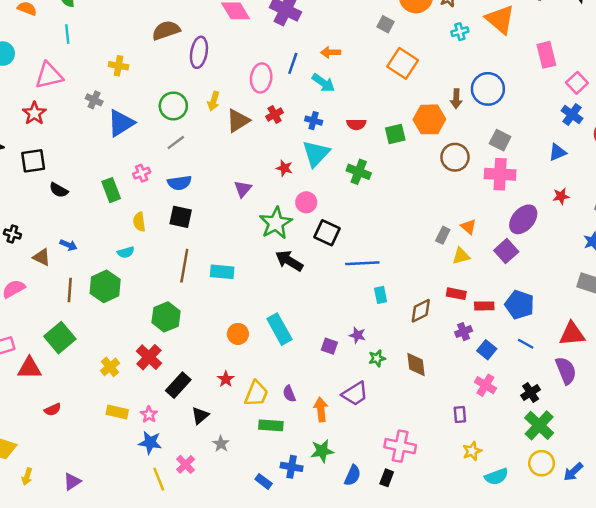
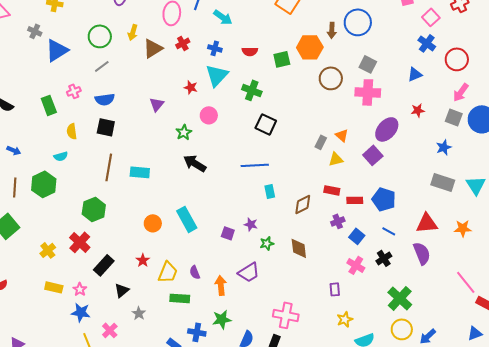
green star: (276, 223) -> (184, 132), size x0.6
black square: (327, 233) -> (266, 124), moved
black cross: (531, 392) -> (384, 258), moved

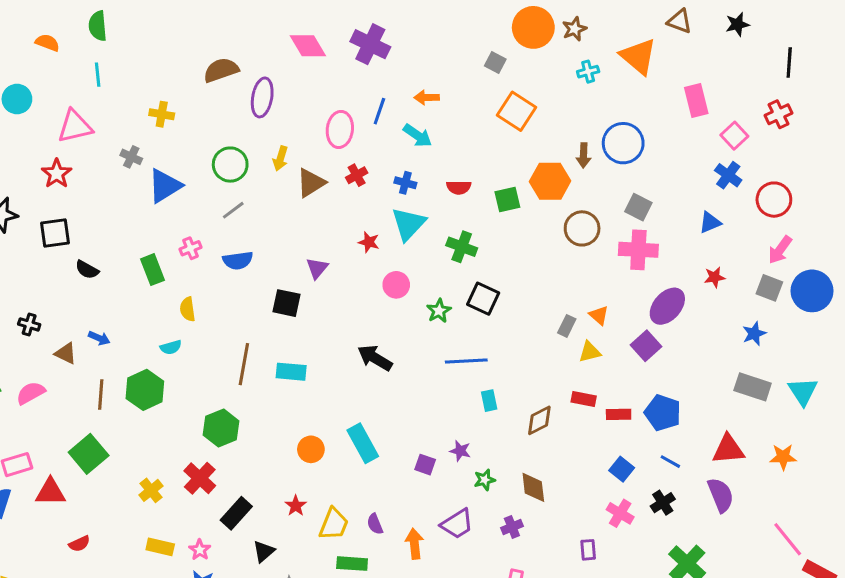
black square: (106, 127) -> (287, 303), moved
green star: (184, 132) -> (439, 311), moved
purple cross: (338, 221) -> (512, 527), moved

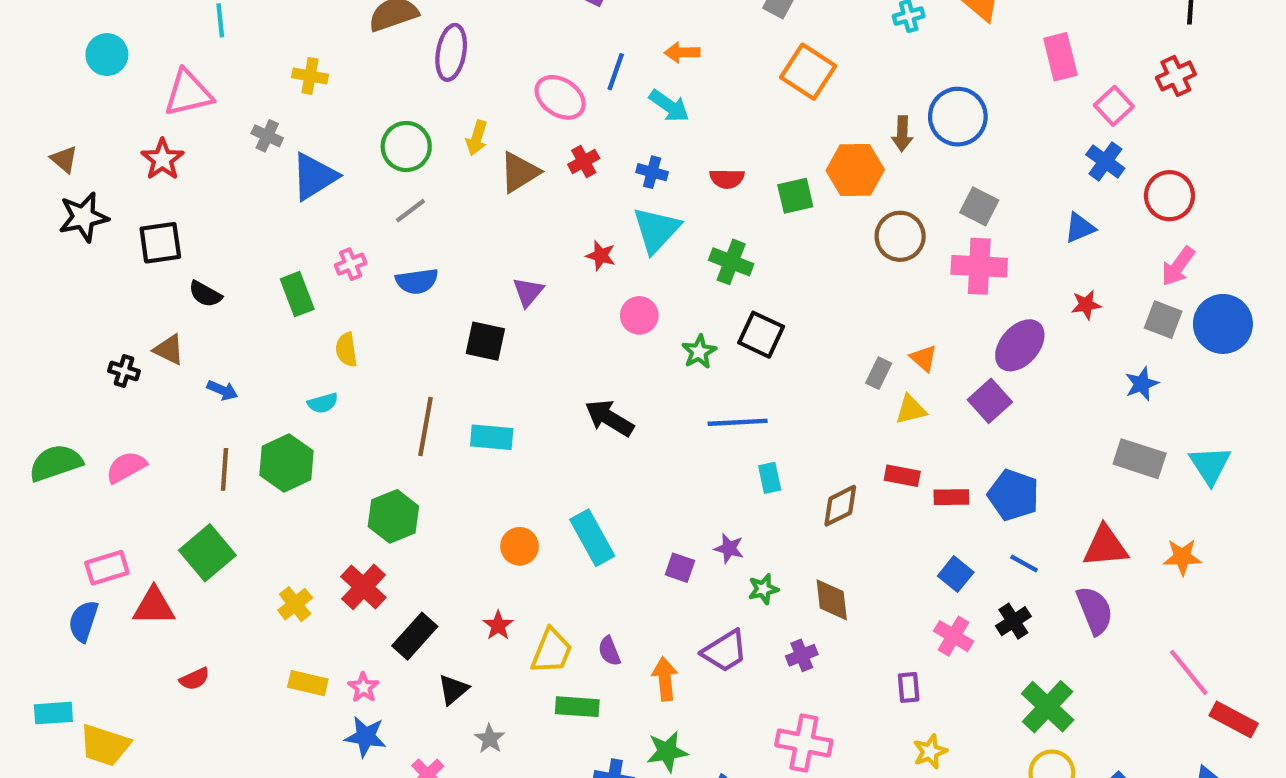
pink ellipse: (340, 129) -> (560, 97), turned -64
brown triangle: (66, 353) -> (169, 350), moved

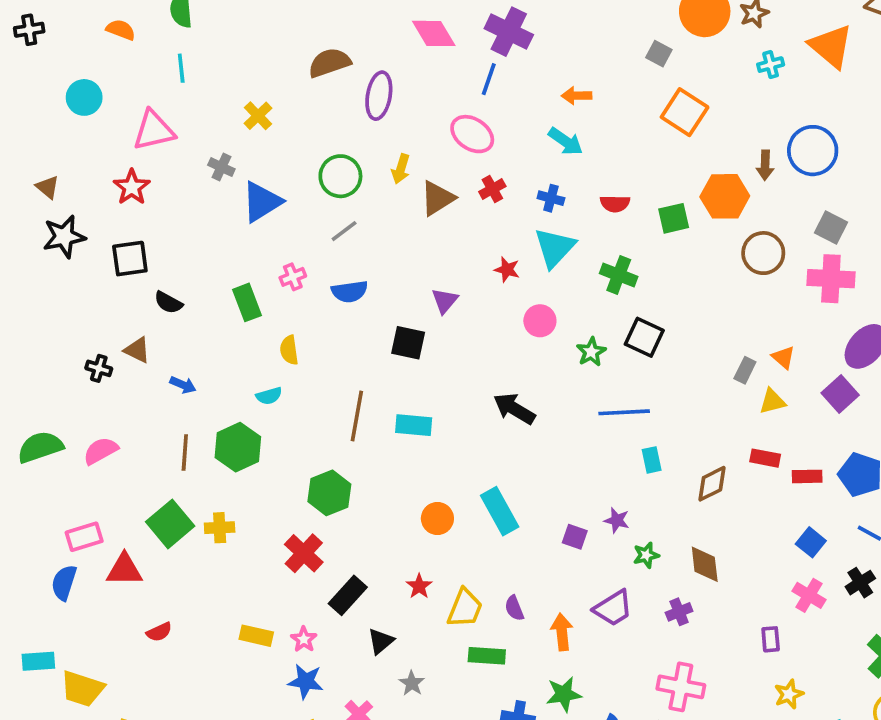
blue line: (616, 72) -> (489, 79), moved
yellow cross: (310, 76) -> (258, 116), turned 36
yellow cross: (295, 604) -> (220, 528), moved, turned 36

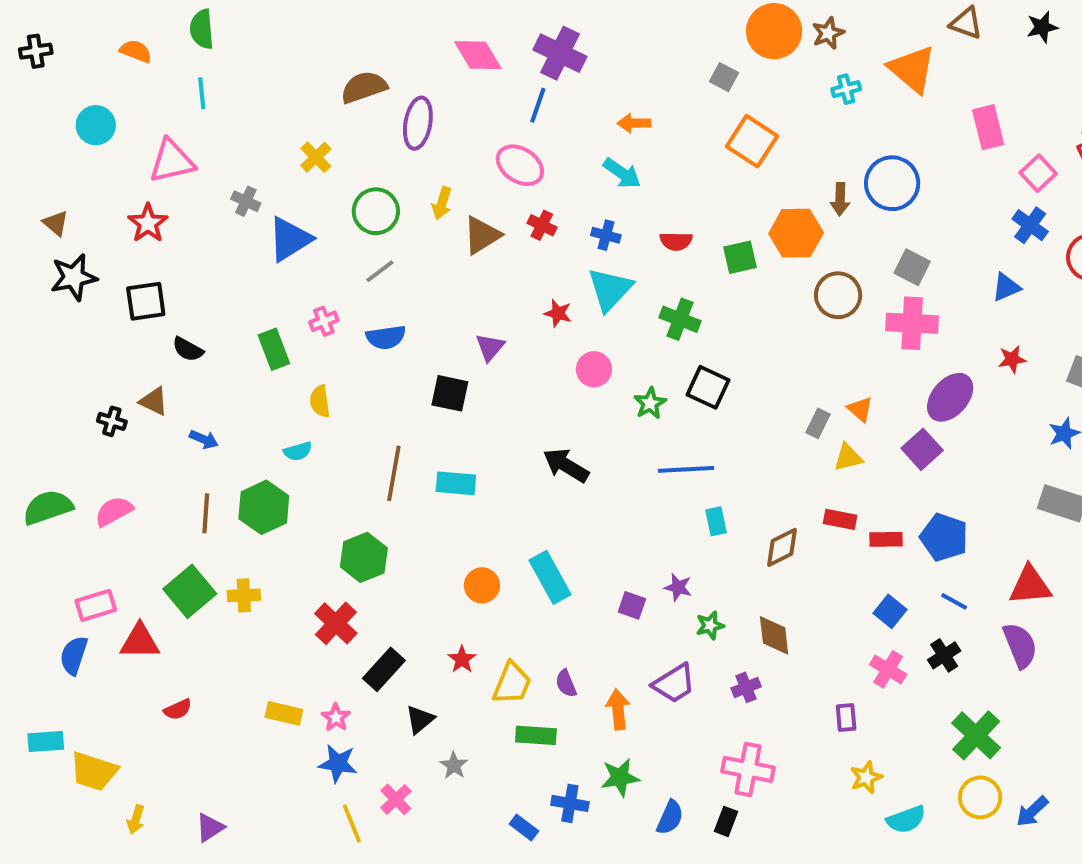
yellow cross: (258, 116) -> (316, 157), moved
red cross: (492, 189) -> (542, 225), turned -35

